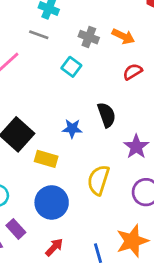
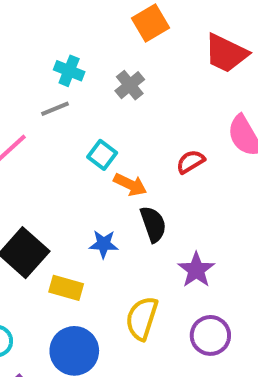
gray line: (39, 35) -> (55, 109), turned -42
orange arrow: (123, 36) -> (130, 185), moved
gray cross: (89, 37) -> (130, 85), moved, turned 30

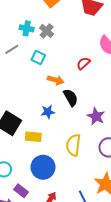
cyan cross: (69, 71) -> (27, 28), moved
cyan square: (102, 155) -> (38, 58), moved

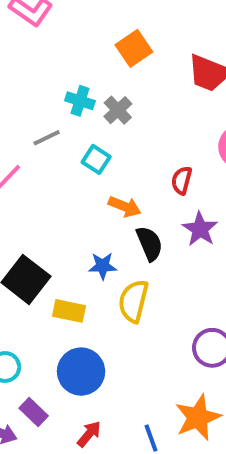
red semicircle: (83, 63) -> (182, 180), turned -40
purple star: (96, 116) -> (200, 229), moved
yellow semicircle: (73, 145) -> (134, 301), moved

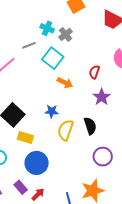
cyan square: (96, 159) -> (53, 58), size x1.5
black semicircle: (149, 243) -> (90, 126), moved
yellow rectangle: (69, 311) -> (25, 138), moved
purple rectangle: (34, 412) -> (21, 187), moved

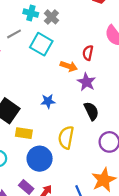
orange arrow: (65, 83) -> (69, 66), moved
purple star: (102, 97) -> (86, 82), moved
yellow semicircle: (65, 130) -> (66, 138), moved

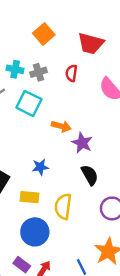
gray cross: (51, 17) -> (38, 72), turned 32
red semicircle: (88, 53) -> (71, 73), moved
yellow rectangle: (24, 133) -> (29, 197), moved

